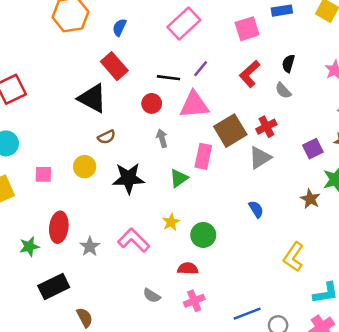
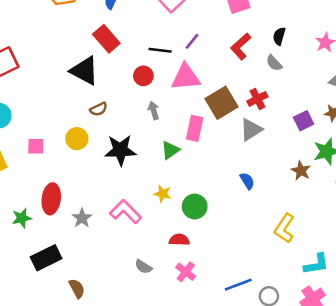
yellow star: (171, 222) -> (163, 194), turned -30
pink cross: (194, 301) -> (186, 272), turned -30

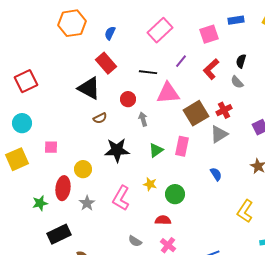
purple line: (192, 41) -> (181, 61), moved
red circle: (143, 76) -> (128, 99), moved
pink rectangle: (195, 128) -> (182, 146), moved
yellow circle: (77, 139) -> (83, 169), moved
pink L-shape: (125, 212) -> (121, 198), turned -105

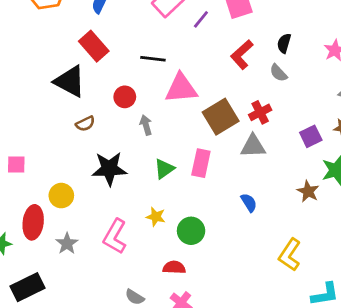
purple line: (181, 61) -> (201, 19), moved
gray triangle: (219, 134) -> (253, 146), turned 30

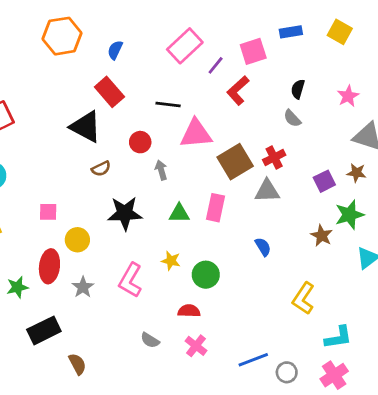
red L-shape: (242, 55) -> (238, 90), moved
pink square: (16, 165) -> (48, 212), moved
green triangle: (164, 169) -> (179, 213), turned 35

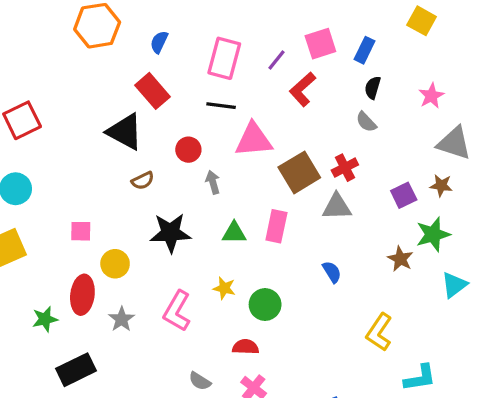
blue rectangle: (291, 32) -> (364, 50), moved, turned -55
pink rectangle: (185, 46) -> (224, 58), moved, turned -32

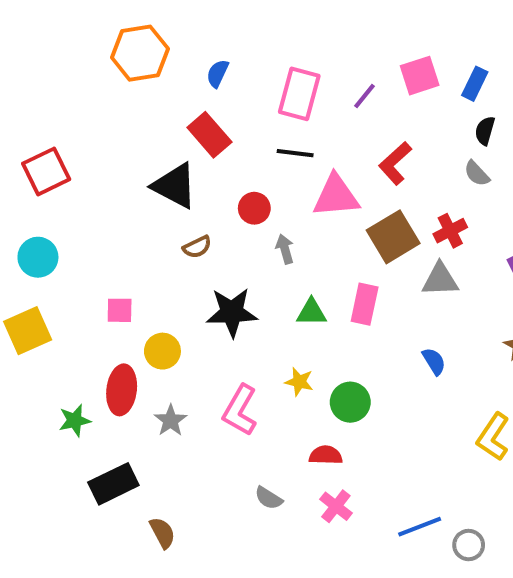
red L-shape: (303, 89) -> (395, 163), moved

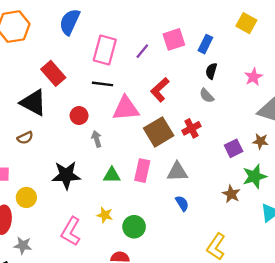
blue semicircle: (218, 73) -> (70, 22), moved, size x1.6
brown semicircle: (197, 247) -> (25, 138), moved
gray triangle: (440, 280) -> (177, 172), moved
gray star: (171, 420) -> (23, 245), moved, turned -30

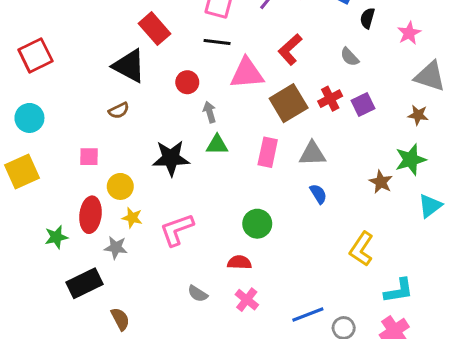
black semicircle: (211, 71) -> (367, 18), moved
purple square: (234, 148) -> (363, 105), moved
green triangle: (112, 175) -> (217, 145), moved
yellow star: (105, 215) -> (132, 218), moved
pink L-shape: (71, 231) -> (177, 230), turned 40

